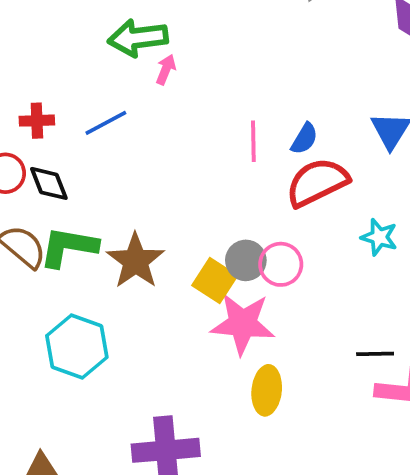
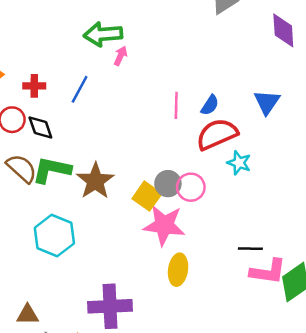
blue line: (106, 123) -> (80, 89), turned -36
cyan star: (379, 237) -> (239, 163), moved

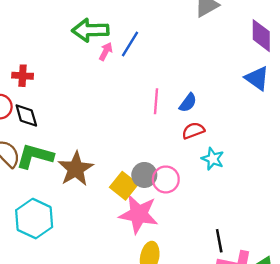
blue line: (80, 89) -> (130, 44), moved
blue triangle: (267, 102) -> (257, 78), moved, turned -32
red semicircle: (217, 134) -> (193, 131), size x0.6
black line: (250, 249) -> (219, 241), turned 75

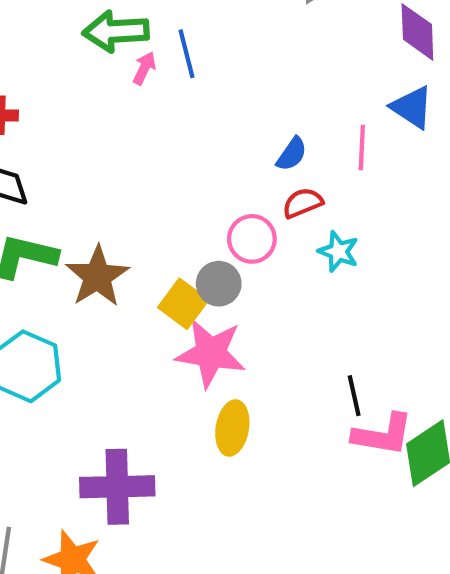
blue line: (130, 44) -> (187, 54), turned -44
pink line: (156, 101) -> (362, 147), moved
pink circle: (166, 179) -> (252, 239), moved

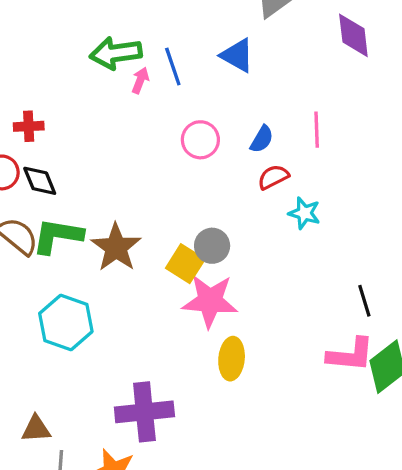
blue triangle: (412, 107) -> (237, 55), moved
pink circle: (252, 239) -> (200, 140), moved
black line: (354, 396) -> (364, 301), moved

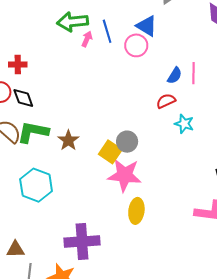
blue semicircle: (262, 139) -> (175, 76), moved
pink circle: (200, 140) -> (136, 45), moved
brown star: (116, 247) -> (68, 140), size x0.7

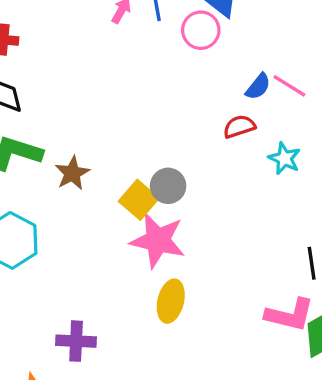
pink line: (193, 73) -> (289, 86), turned -65
cyan star: (184, 124) -> (284, 158), moved
purple cross: (82, 241) -> (76, 341), size x0.7

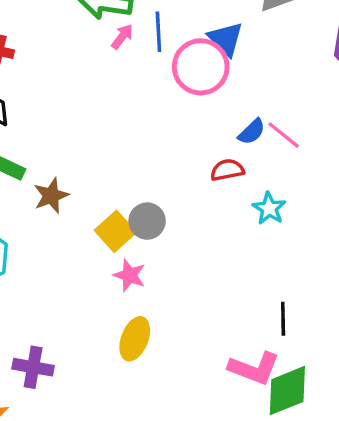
pink circle: (201, 30) -> (201, 67), size x1.4
pink star: (158, 240) -> (129, 275), size x0.6

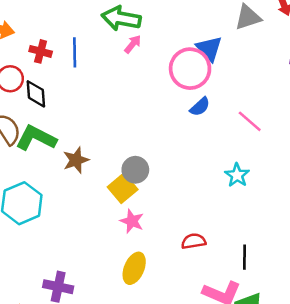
blue line: (158, 32) -> (75, 52), moved
blue semicircle: (252, 132) -> (200, 107), moved
red semicircle: (227, 170) -> (194, 241), moved
gray circle: (147, 221) -> (135, 170), moved

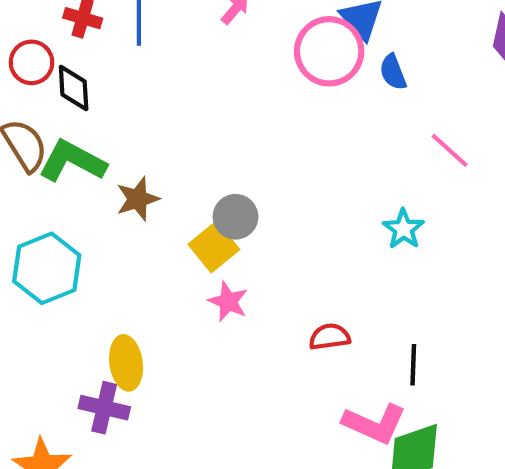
blue semicircle: (200, 107) -> (393, 72), moved, turned 110
pink line: (250, 121) -> (450, 150), moved
yellow ellipse: (134, 268) -> (126, 363), moved, turned -32

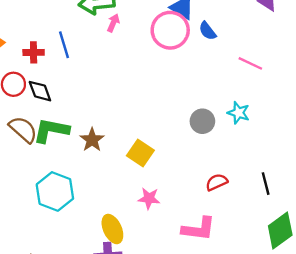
gray circle: (235, 217) -> (202, 121), moved
pink star: (228, 302) -> (149, 198), moved
pink L-shape: (374, 424) -> (199, 229), moved

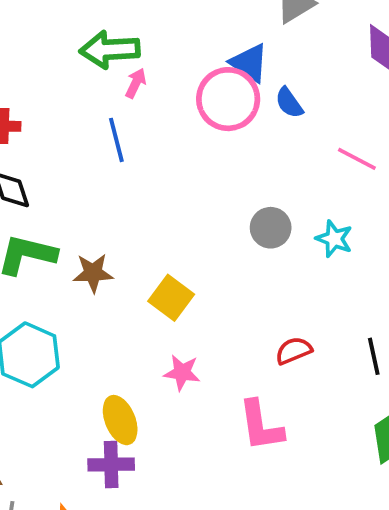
blue line: (64, 45) -> (116, 140), moved
gray circle: (202, 121) -> (271, 228), moved
brown star: (92, 140) -> (93, 273), turned 30
pink L-shape: (199, 229) -> (261, 426), turned 72

